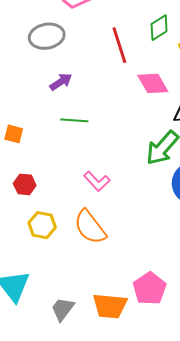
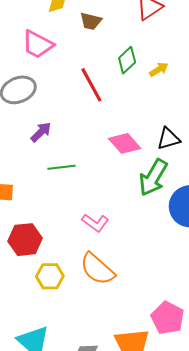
pink diamond: (153, 83) -> (125, 143), moved
red hexagon: (25, 184) -> (25, 240), size x1.5

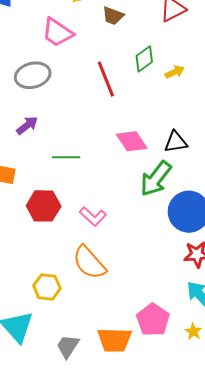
purple arrow: (41, 132) -> (27, 125), moved
red hexagon: (25, 240) -> (44, 206), moved
yellow hexagon: (50, 276) -> (47, 287), moved

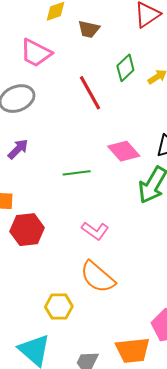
green line: (66, 157) -> (77, 173), moved
red hexagon: (44, 206) -> (27, 230), moved

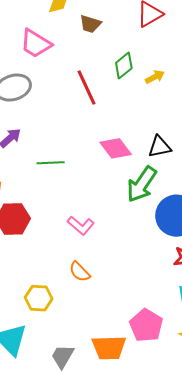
green line: (77, 173) -> (51, 163), moved
orange semicircle: (98, 277) -> (80, 272), size x0.6

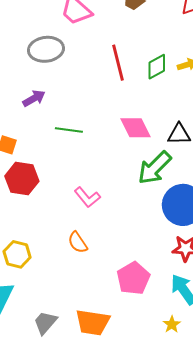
green diamond: (124, 65) -> (157, 67), moved
yellow hexagon: (39, 298) -> (17, 254), moved
pink pentagon: (146, 325) -> (133, 278), moved

